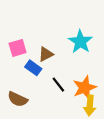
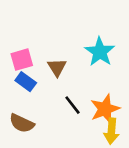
brown triangle: (46, 54) -> (57, 67), turned -35
blue rectangle: (33, 68) -> (26, 82), moved

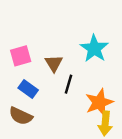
blue rectangle: (26, 82) -> (28, 89), moved
black line: (72, 105) -> (68, 84), moved, turned 54

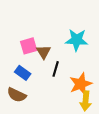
cyan star: (94, 49) -> (77, 40), turned -30
pink square: (21, 56) -> (29, 46), moved

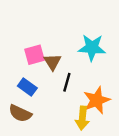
yellow arrow: (86, 101) -> (82, 118), moved

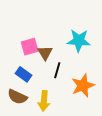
yellow arrow: (82, 118) -> (44, 101), moved

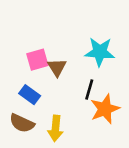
black line: (57, 70) -> (89, 89), moved

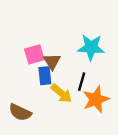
blue rectangle: (30, 95) -> (45, 76), moved, turned 48
yellow arrow: (56, 128) -> (61, 93), moved, turned -55

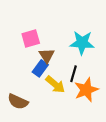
pink square: (34, 54) -> (31, 38), moved
blue rectangle: (45, 76) -> (40, 68), turned 42

